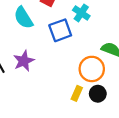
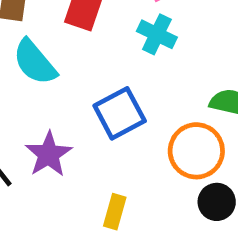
blue square: (60, 30) -> (120, 113), moved
yellow rectangle: (77, 93) -> (115, 212), moved

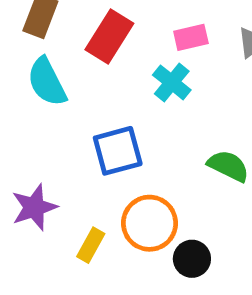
orange circle: (196, 151) -> (150, 223), moved
purple star: (49, 154) -> (34, 207), moved

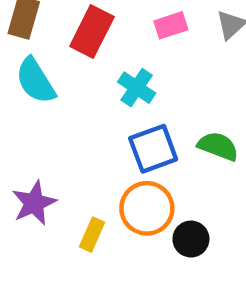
cyan cross: (172, 82) -> (137, 88), moved
blue square: (118, 151) -> (153, 149), moved

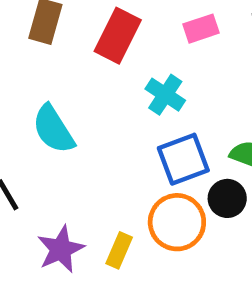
cyan semicircle: (36, 81) -> (53, 129), moved
purple star: (34, 203) -> (61, 249), moved
black circle: (191, 239) -> (227, 198), moved

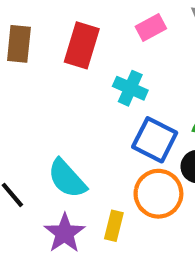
cyan semicircle: (53, 129) -> (67, 179), moved
blue square: (183, 159) -> (155, 140), turned -33

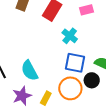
blue square: (155, 140) -> (75, 63), turned -30

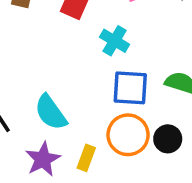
black circle: (92, 80) -> (168, 139), moved

